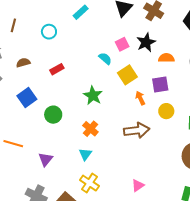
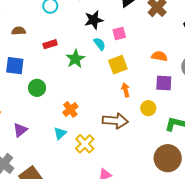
black star: (146, 42) -> (94, 20), moved
purple square: (160, 84) -> (164, 83), moved
green star: (93, 96) -> (75, 59), moved
blue square: (27, 97) -> (15, 66), turned 30
yellow cross: (89, 183) -> (85, 144), moved

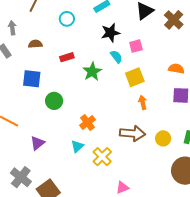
yellow circle: (148, 108) -> (163, 138), moved

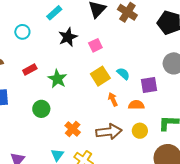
cyan semicircle: (116, 57) -> (123, 74), moved
orange semicircle: (176, 69) -> (136, 105), moved
green circle: (54, 101) -> (41, 109), moved
orange cross: (88, 122) -> (73, 129), moved

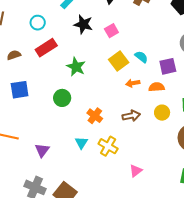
black star: (68, 37) -> (83, 24), turned -30
red rectangle: (30, 69) -> (46, 48), moved, size x1.5
orange arrow: (113, 99) -> (133, 83), turned -72
brown arrow: (109, 132) -> (131, 116), size x0.7

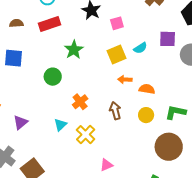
cyan semicircle: (141, 57) -> (140, 48), moved, turned 96
purple square: (168, 66) -> (168, 39), moved
brown arrow: (131, 116) -> (115, 111), turned -108

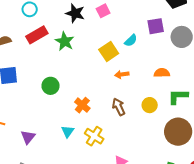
pink square: (117, 23) -> (103, 11), moved
green star: (74, 50) -> (65, 41), moved
orange semicircle: (147, 89) -> (162, 73), moved

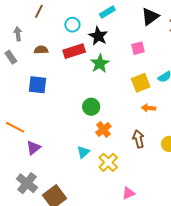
pink square: (103, 11) -> (138, 48), moved
black star: (75, 13) -> (98, 36), moved
green circle: (51, 86) -> (91, 107), moved
purple triangle: (28, 137) -> (34, 148), moved

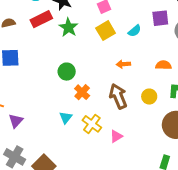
yellow square: (141, 83) -> (106, 31), moved
brown arrow: (138, 139) -> (118, 96), size x1.4
pink triangle: (129, 193) -> (116, 136), moved

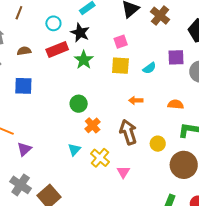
yellow square: (106, 31) -> (120, 66), turned 30
yellow circle: (149, 97) -> (158, 144), moved
pink triangle: (116, 136) -> (123, 172), turned -32

